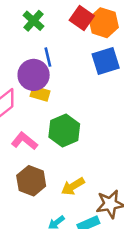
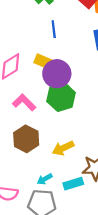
purple circle: (34, 75) -> (57, 74), moved

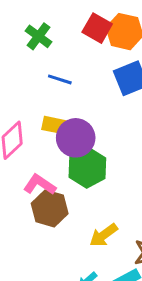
blue line: (54, 29) -> (60, 79), turned -54
brown hexagon: (26, 139) -> (50, 208), moved

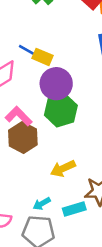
blue line: (60, 79) -> (28, 51), moved
yellow rectangle: (54, 125) -> (43, 57), moved

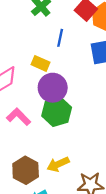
blue line: (28, 51) -> (60, 38), moved, turned 72
brown hexagon: (23, 137) -> (26, 170), moved

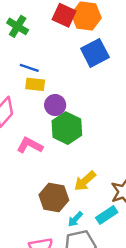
blue line: (60, 38) -> (29, 68), moved, turned -66
purple circle: (53, 88) -> (55, 105), size x0.7

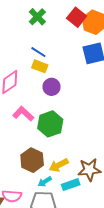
green hexagon: (67, 128) -> (50, 124), moved
yellow arrow: (85, 181) -> (59, 165), moved

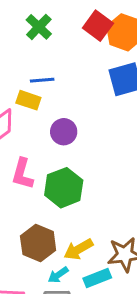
blue line: (38, 52) -> (42, 80), turned -35
yellow rectangle: (40, 66) -> (28, 100), moved
pink L-shape: (23, 114) -> (22, 174), turned -115

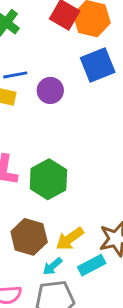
purple circle: (64, 132) -> (50, 90), moved

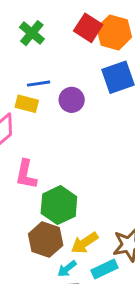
green hexagon: (48, 179) -> (59, 205), moved

